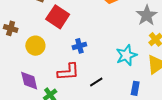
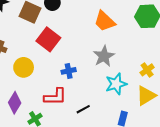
gray star: (147, 15) -> (104, 56), moved
purple diamond: (29, 81) -> (15, 103), turned 40

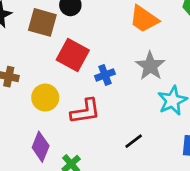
blue cross: (69, 71) -> (105, 75), moved
red L-shape: (55, 97) -> (85, 111), moved

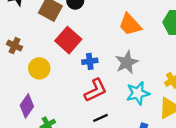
red L-shape: (85, 111) -> (96, 90), moved, turned -30

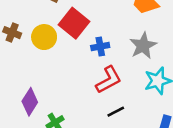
yellow circle: (39, 68) -> (44, 37), moved

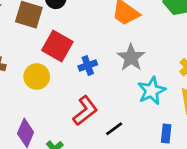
yellow circle: (44, 37) -> (37, 77), moved
red L-shape: (109, 80) -> (85, 111), moved

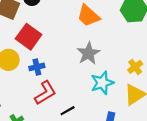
blue cross: (88, 65) -> (37, 67), moved

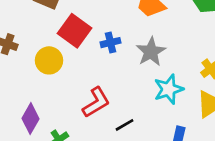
blue cross: (37, 67) -> (111, 43), moved

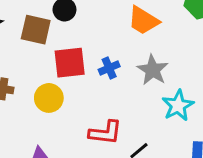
red square: (74, 31) -> (70, 63), turned -32
red L-shape: (96, 102) -> (105, 133), turned 48

